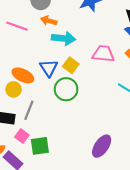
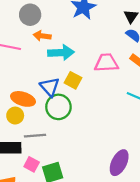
green circle: (66, 89) -> (58, 107), moved
gray line: (29, 110) -> (35, 136), turned 72

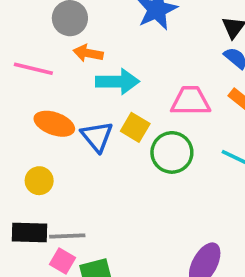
orange ellipse: (23, 99) -> (54, 124), moved
green circle: (58, 107) -> (172, 152), moved
gray line: (35, 136) -> (67, 236), moved

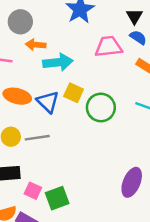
pink trapezoid: (190, 101) -> (109, 47), moved
gray line: (67, 236) -> (37, 138), moved

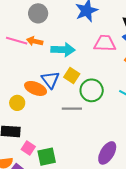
orange arrow: (36, 45) -> (35, 41), moved
orange ellipse: (17, 96) -> (36, 88), moved
gray line: (37, 138) -> (72, 109), moved

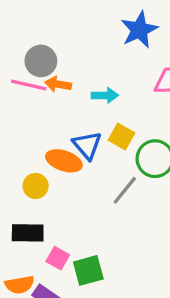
gray circle: (38, 13) -> (41, 61), moved
cyan arrow: (63, 50) -> (105, 95), size x0.7
gray line: (72, 109) -> (125, 190), turned -48

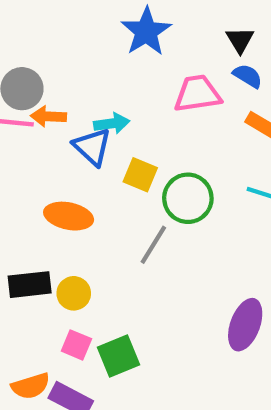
blue triangle: (87, 145) -> (92, 147), moved
yellow circle: (36, 186) -> (74, 293), moved
black rectangle: (28, 233) -> (30, 285), moved

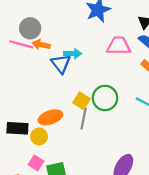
yellow square: (140, 175) -> (81, 101), moved
orange ellipse: (69, 216) -> (50, 117), moved, turned -40
gray line: (153, 245) -> (84, 119), turned -30

